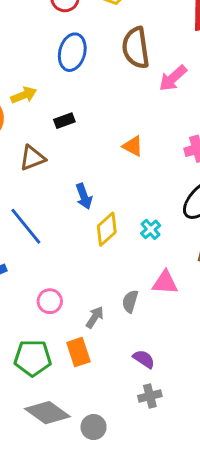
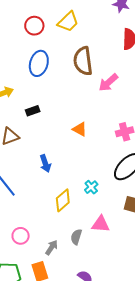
yellow diamond: (107, 229) -> (63, 200), moved

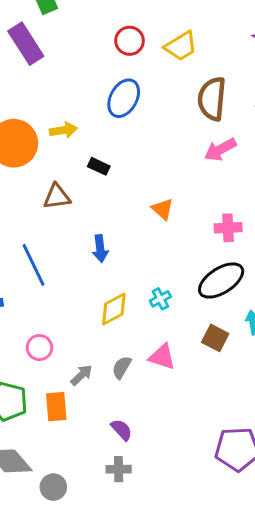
brown semicircle: (83, 61) -> (212, 99), moved
black rectangle: (33, 111) -> (99, 166), turned 32

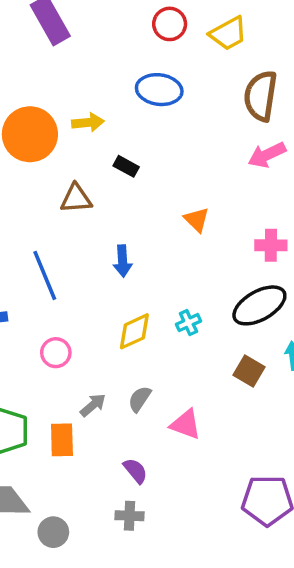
blue ellipse: (124, 98) -> (159, 90), turned 66
pink circle: (39, 348) -> (56, 353), moved
pink triangle: (162, 357) -> (186, 424), moved

